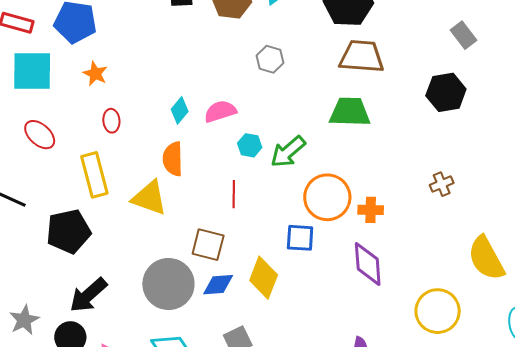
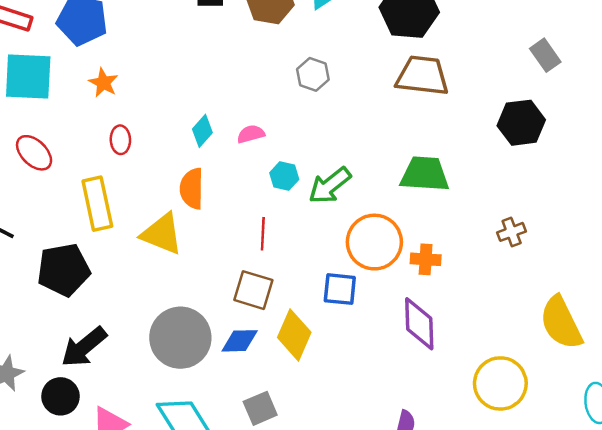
pink semicircle: (220, 111) -> (251, 134), size x0.7
green trapezoid: (350, 112) -> (425, 174), moved
brown square: (208, 245) -> (253, 290), moved

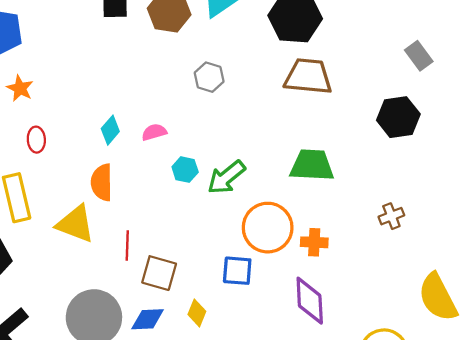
red line: (263, 234) -> (127, 246), moved
yellow diamond: (294, 335) -> (197, 313), size x0.6

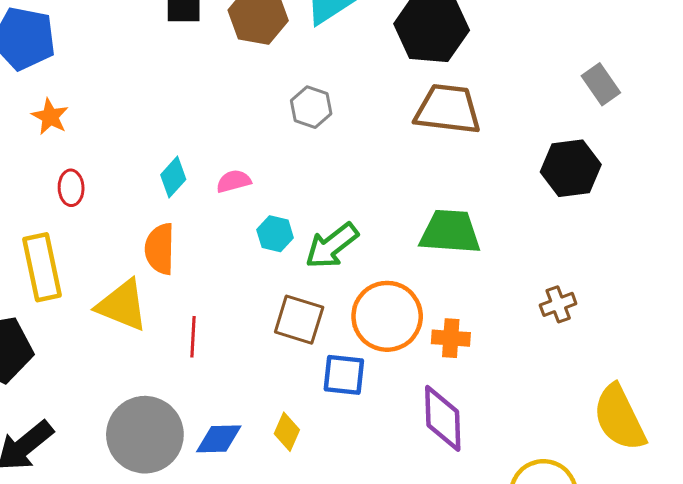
brown square: (159, 273) -> (299, 320), moved

